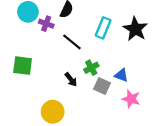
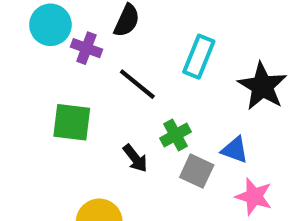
black star: (135, 29) -> (262, 86), moved
green square: (23, 66) -> (72, 122), moved

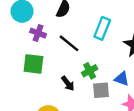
purple cross: (86, 48) -> (38, 33), moved
gray square: (197, 171) -> (101, 90), turned -30

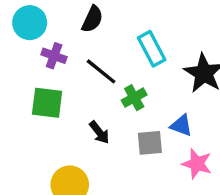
cyan rectangle: (102, 28) -> (152, 49), turned -50
green cross: (90, 71) -> (134, 98), moved

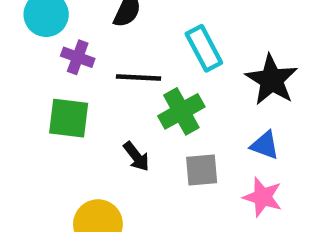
black line: (101, 71) -> (139, 78), turned -36
green cross: (134, 98) -> (181, 111), size x1.4
blue triangle: (181, 125) -> (265, 145), moved

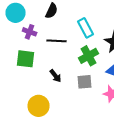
green cross: (181, 111) -> (89, 56), moved

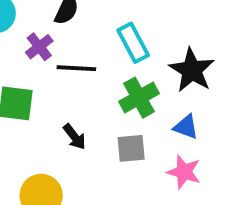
purple cross: (30, 32) -> (39, 47), moved, turned 32

